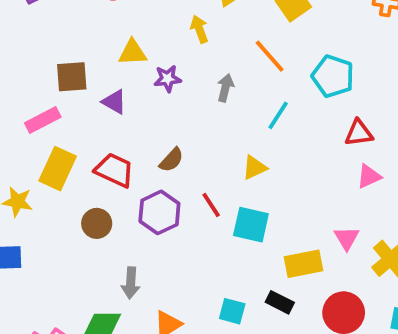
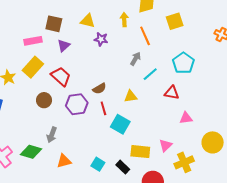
orange line: (270, 56) -> (145, 36), moved
gray arrow: (225, 88) -> (135, 59), moved
purple triangle: (114, 102) -> (64, 46), moved, turned 32
red triangle: (359, 133) -> (172, 93), moved
brown semicircle: (171, 160) -> (99, 89), moved

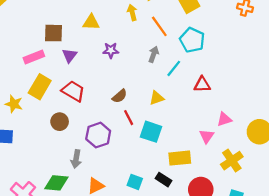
purple star: (101, 39) -> (111, 50), moved
cyan pentagon: (183, 63) -> (192, 40), moved
purple hexagon: (77, 104) -> (98, 135), moved
pink triangle: (186, 118) -> (224, 119), moved
pink triangle: (166, 145) -> (207, 136), moved

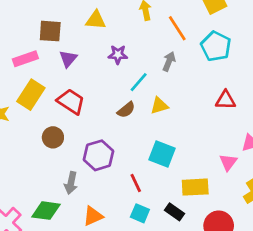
cyan line: (174, 68) -> (139, 82), moved
yellow triangle: (157, 98) -> (159, 106), moved
red line: (129, 118) -> (136, 183), moved

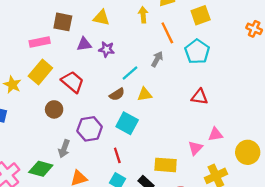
purple star: (118, 55) -> (107, 49), moved
purple triangle: (68, 59) -> (84, 44), moved, turned 35
cyan square: (162, 154) -> (127, 123), moved

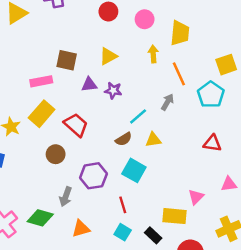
yellow square: (201, 15) -> (226, 65), moved
yellow triangle: (101, 18) -> (108, 56), turned -42
pink triangle: (195, 148) -> (196, 197), moved

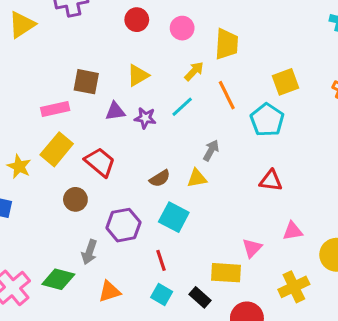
yellow arrow: (153, 54) -> (194, 71), turned 49
gray arrow: (167, 102) -> (211, 150), moved
cyan line: (138, 116) -> (182, 107), moved

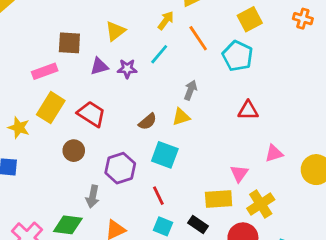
yellow cross: (294, 287) -> (261, 204), moved

